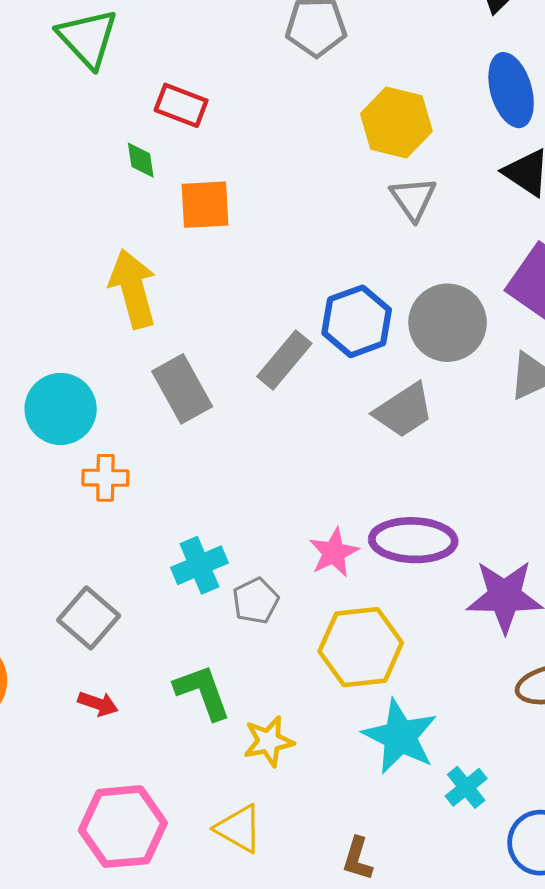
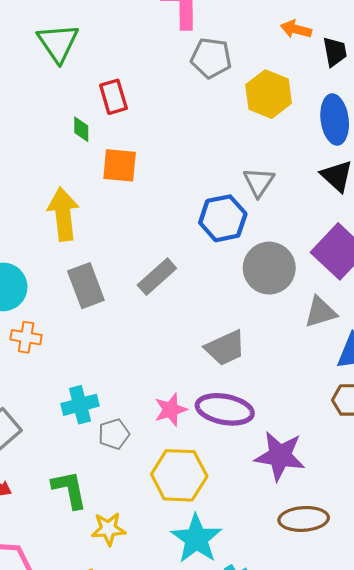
red rectangle: (181, 105) -> (113, 97), turned 44
yellow hexagon: (396, 122) -> (269, 94), moved
blue hexagon: (357, 321) -> (223, 218), moved
gray trapezoid: (404, 410) -> (225, 348), moved

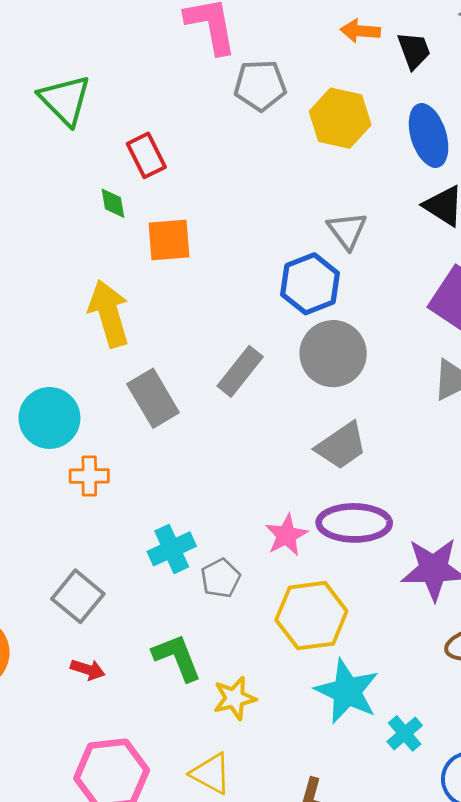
gray circle: (269, 268) -> (333, 354), moved

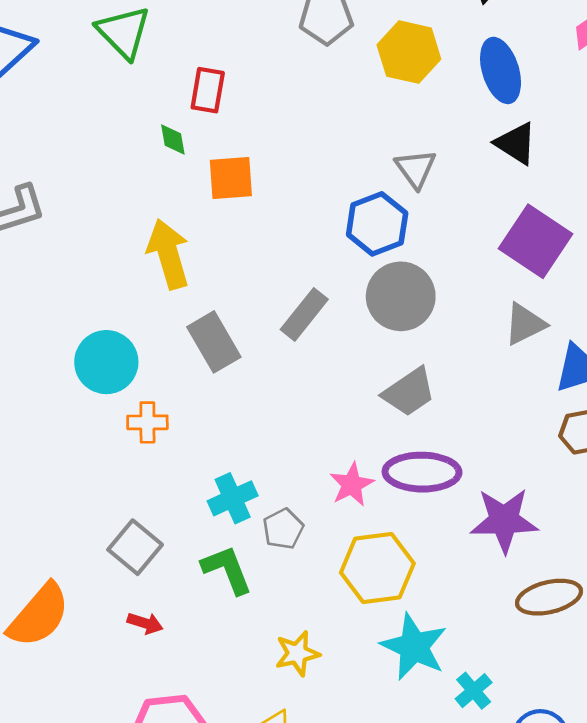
red rectangle: (146, 155) -> (208, 90), turned 36
green L-shape: (177, 657) -> (227, 570), moved

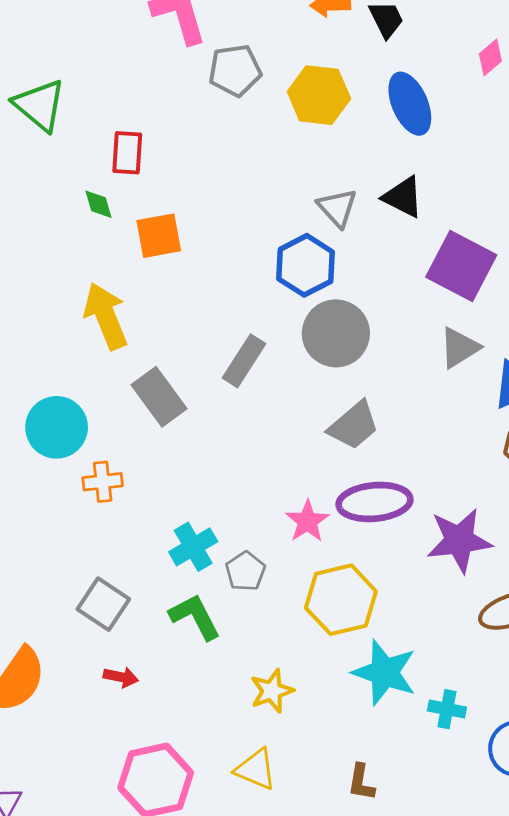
black triangle: (516, 143) -> (403, 197), moved
cyan cross: (474, 691) -> (447, 709), turned -33

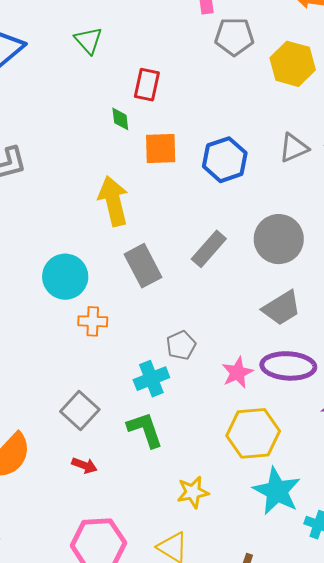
green triangle: (40, 105) -> (88, 40), size x0.7
gray triangle: (337, 208) -> (294, 148), turned 40
blue hexagon: (305, 265) -> (225, 160), moved
gray pentagon: (245, 571) -> (181, 345), moved

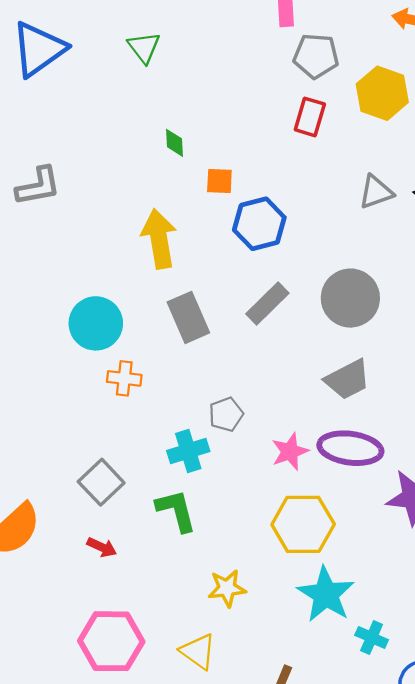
red rectangle: (147, 85) -> (310, 117), moved
orange square: (161, 148) -> (219, 181), size x0.7
blue hexagon: (225, 160) -> (259, 224), moved

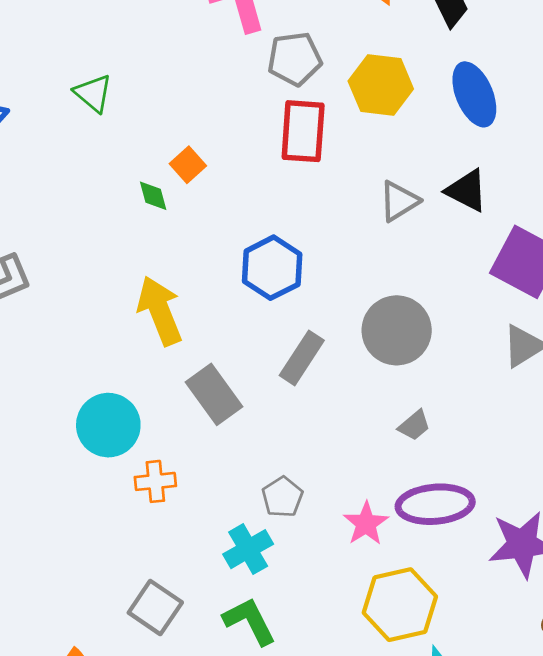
red rectangle: (310, 117) -> (303, 131), size x1.4
orange square: (219, 181) -> (188, 165), moved, turned -32
gray trapezoid: (348, 379) -> (414, 425), size x0.6

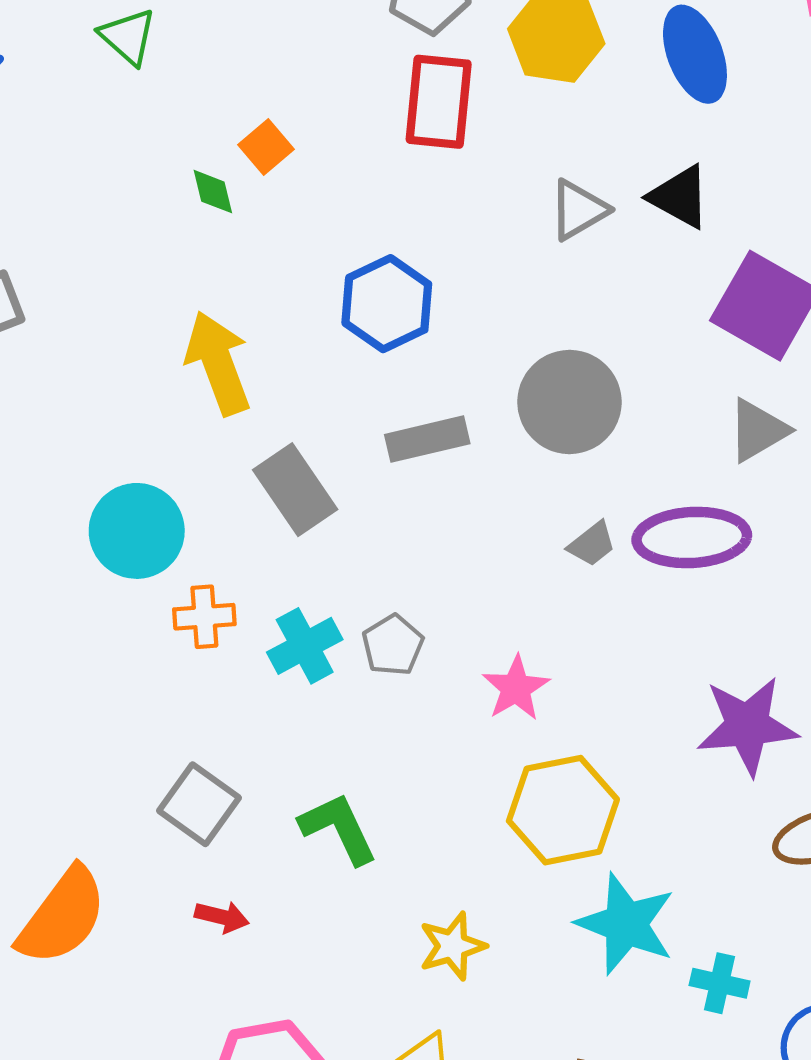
gray rectangle: (302, 358) -> (427, 439), turned 42
purple ellipse: (435, 504) -> (692, 537), moved
cyan cross: (248, 549) -> (305, 646), moved

